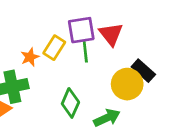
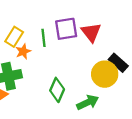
yellow rectangle: (54, 48) -> (14, 37), moved
green line: (85, 52) -> (44, 38), moved

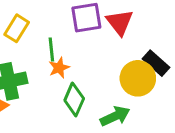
green line: (44, 38) -> (51, 50), moved
orange star: (23, 51) -> (59, 68), moved

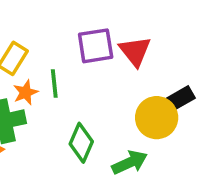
black rectangle: (156, 63) -> (178, 100), turned -72
orange star: (59, 68) -> (26, 92), moved

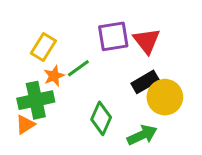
green line: (54, 83) -> (78, 68), turned 60
black rectangle: (178, 100) -> (145, 82), moved

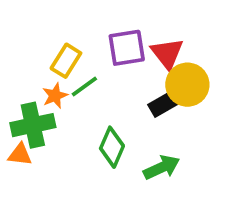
yellow rectangle: (43, 47) -> (66, 61), moved
yellow circle: (165, 97) -> (187, 85), moved
orange triangle: (25, 124) -> (20, 155), turned 40

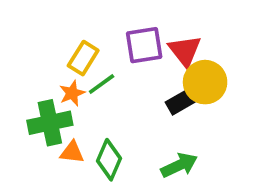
green diamond: (112, 147) -> (109, 160), moved
orange triangle: (20, 155) -> (72, 152), moved

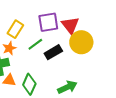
green line: (102, 84) -> (35, 44), moved
black rectangle: (183, 101) -> (53, 52), moved

